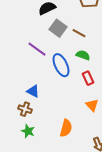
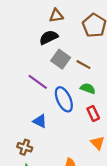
blue triangle: (33, 91) -> (40, 121), moved

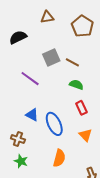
black semicircle: (49, 37) -> (18, 37), moved
gray square: (61, 59) -> (51, 57), turned 30
blue ellipse: (64, 99) -> (54, 124), moved

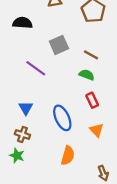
black semicircle: (18, 37) -> (22, 23), turned 30
brown line: (72, 62) -> (91, 55), moved
blue triangle: (32, 115) -> (26, 108), moved, turned 32
green star: (21, 161) -> (17, 156), moved

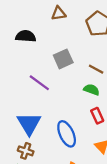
blue triangle: (26, 108) -> (29, 124), size x1.6

